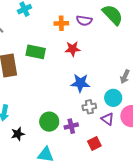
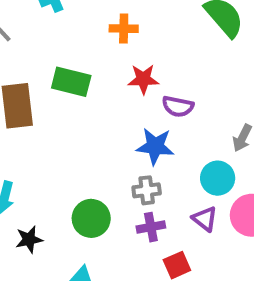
purple semicircle: (84, 21) -> (178, 106), moved
gray cross: (89, 107) -> (147, 190), moved
purple cross: (71, 126) -> (151, 227), moved

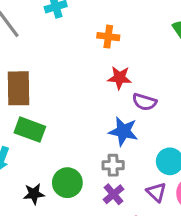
green rectangle: (71, 82) -> (30, 130), moved
purple cross: (151, 227) -> (114, 194), turned -35
black star: (29, 239) -> (34, 194), moved

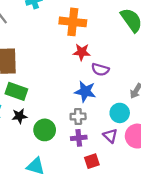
orange cross: (108, 37) -> (73, 22), size x1.6
black star: (34, 194) -> (19, 116), moved
purple cross: (114, 194) -> (79, 138), turned 35

